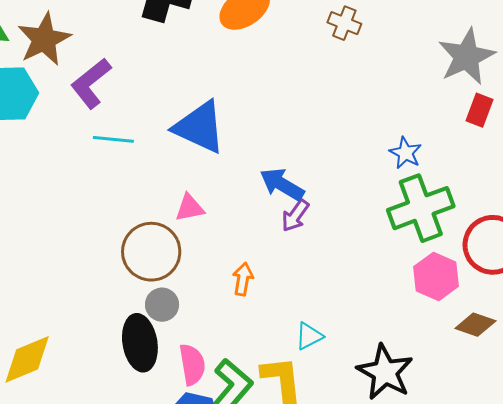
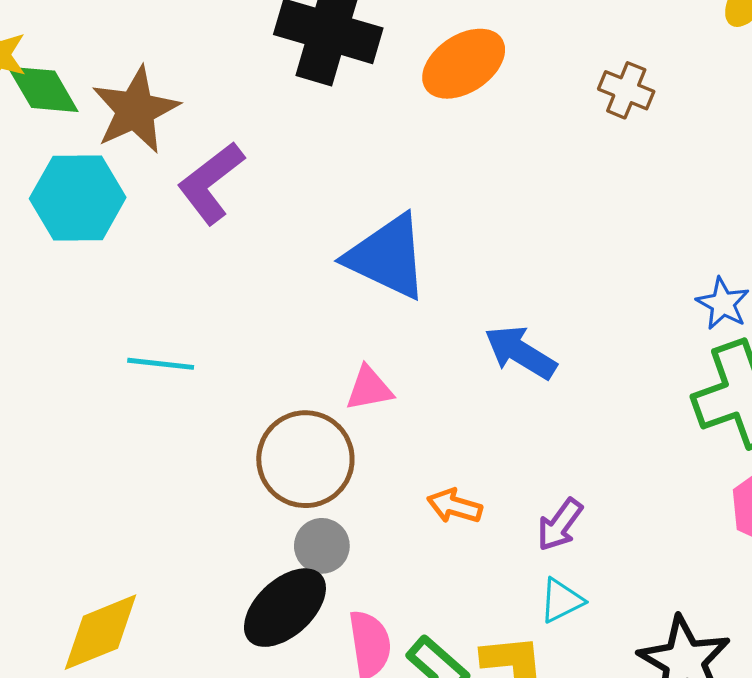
cyan line: (113, 139) -> (161, 364), moved
purple arrow: (295, 216) -> (560, 525), moved
orange arrow: (243, 279) -> (455, 506), turned -84
black ellipse: (140, 343) -> (285, 608), turned 56

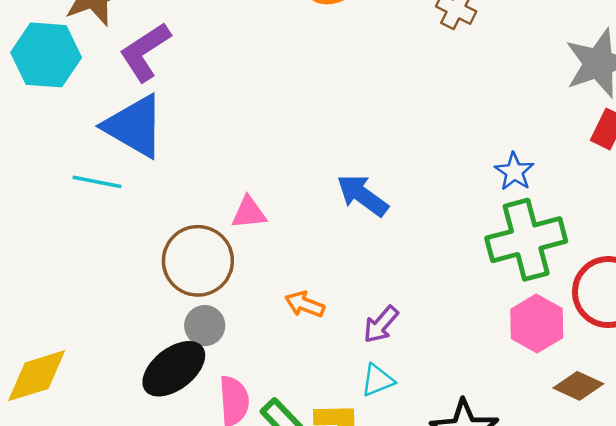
blue triangle: (387, 257) -> (134, 126), moved

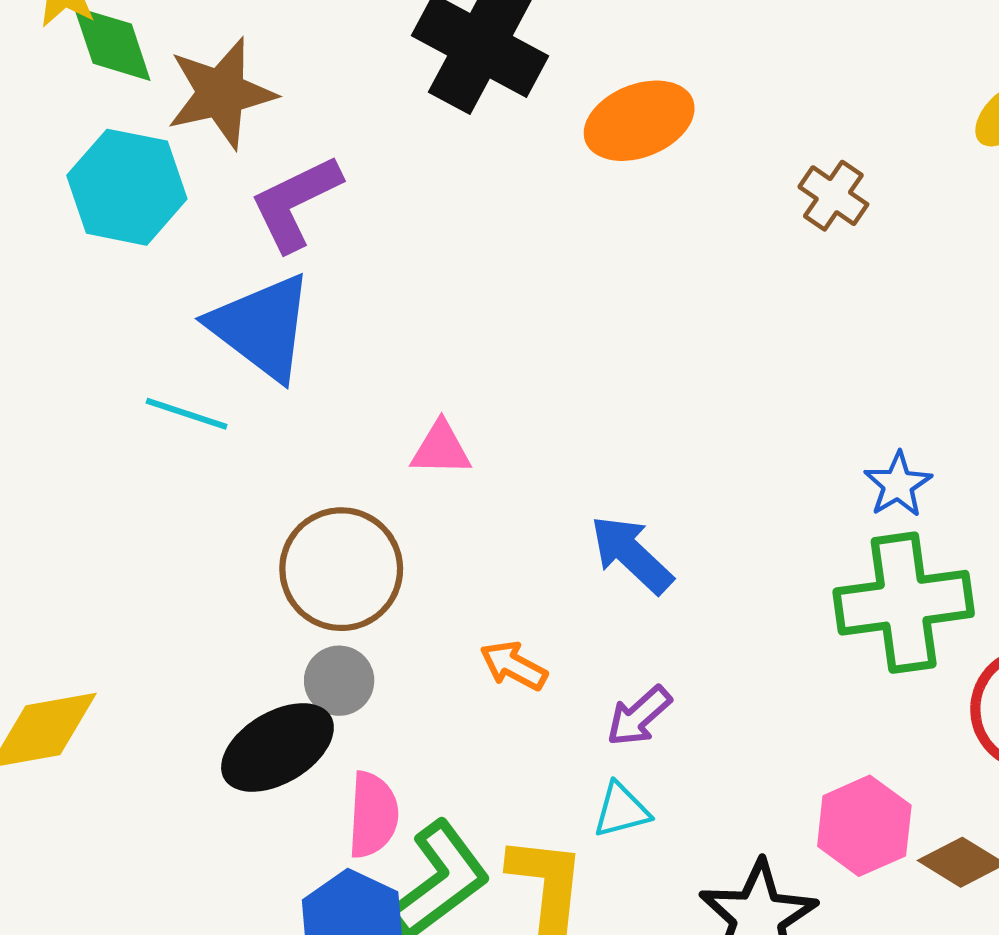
blue arrow: (362, 195) -> (631, 554), moved
pink triangle: (249, 213) -> (441, 449), moved
pink hexagon: (537, 323) -> (864, 826), moved

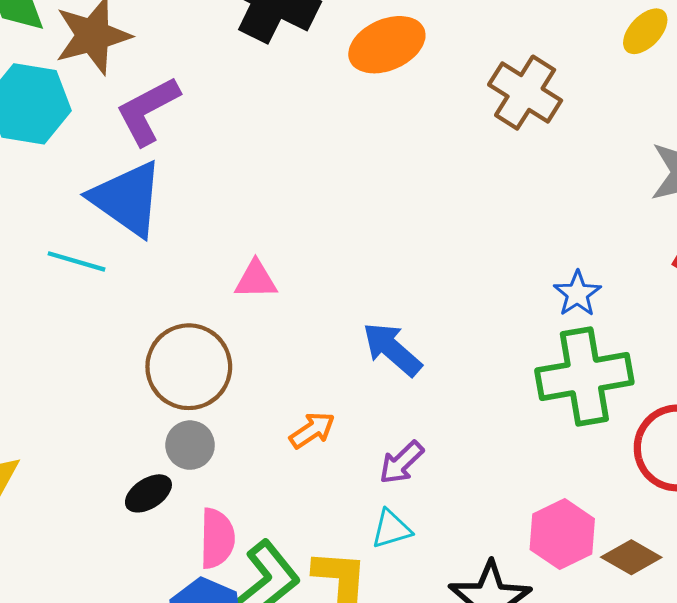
brown cross: (833, 196) -> (525, 93), size x1.5
orange arrow: (514, 666) -> (312, 430), turned 120
black ellipse: (277, 748) -> (148, 493), size x0.6

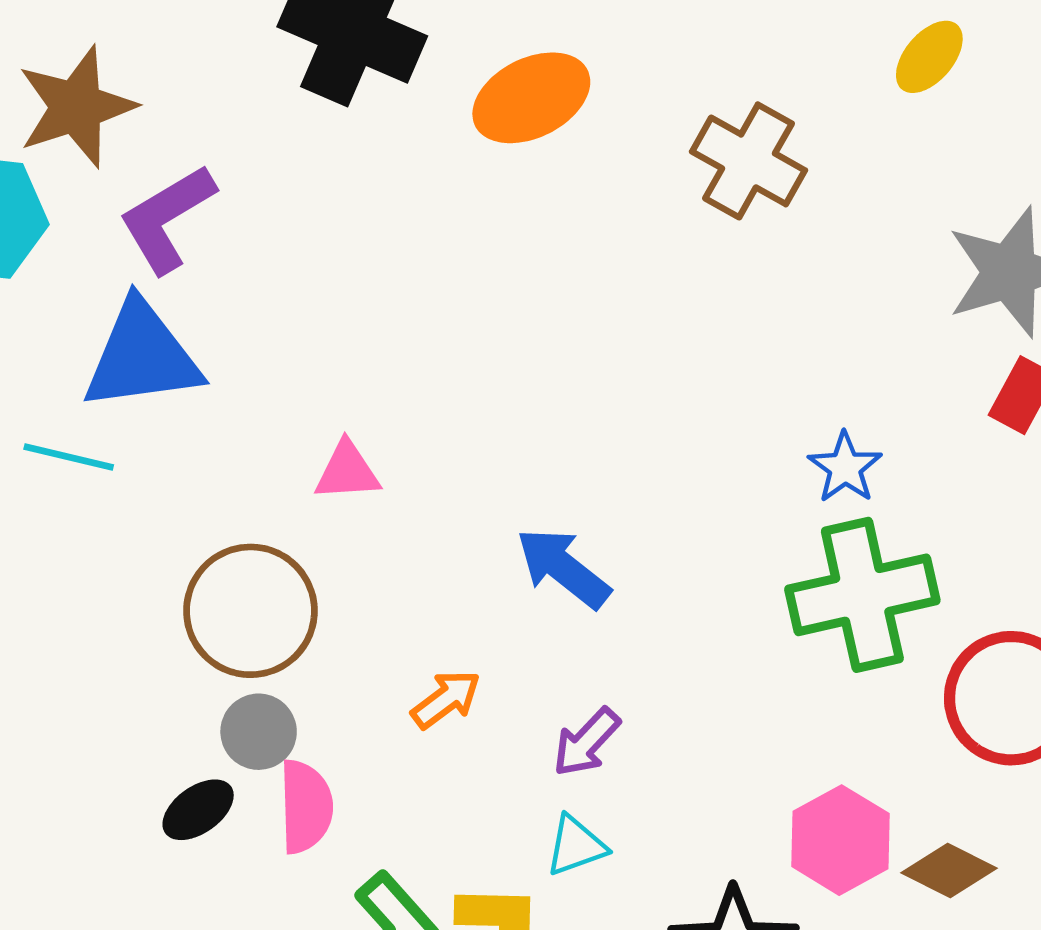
blue triangle: (127, 199) -> (142, 356), turned -40
pink semicircle: (217, 538) -> (306, 807), moved

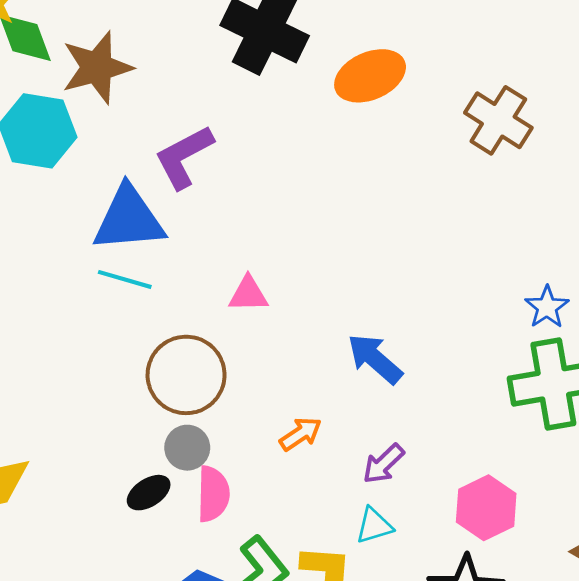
purple L-shape: (167, 219) -> (184, 157), moved
cyan line: (69, 457) -> (125, 279), moved
pink hexagon: (840, 840) -> (486, 508), moved

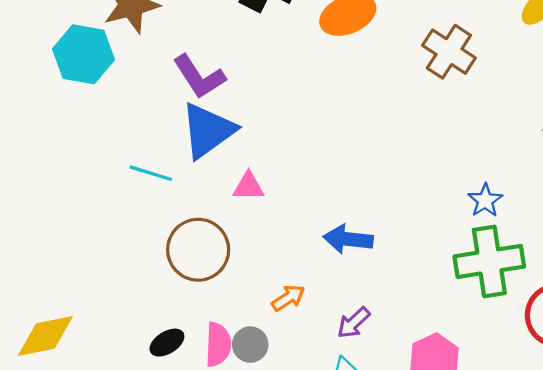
purple L-shape: (184, 157) -> (199, 77), turned -96
blue triangle: (129, 219) -> (208, 130), moved, turned -32
blue arrow: (375, 359) -> (348, 239), turned -36
gray circle: (187, 448) -> (250, 345), moved

